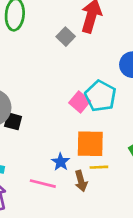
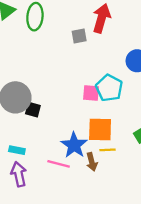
gray square: (66, 37) -> (79, 36), turned 35
pink square: (80, 102) -> (91, 93), turned -36
blue star: (61, 162) -> (74, 145), size x1.6

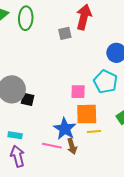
cyan pentagon: (109, 88) -> (105, 82), moved
pink square: (91, 93) -> (78, 92), moved
brown arrow: (92, 162) -> (72, 146), moved

